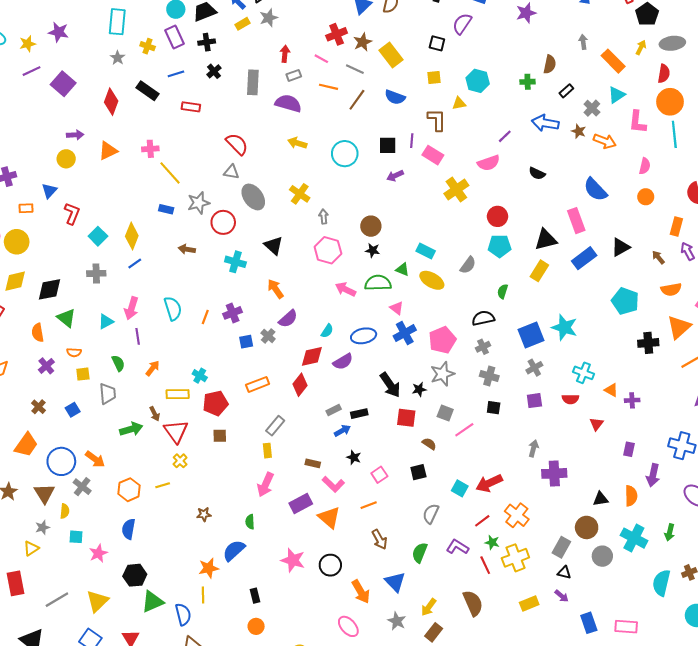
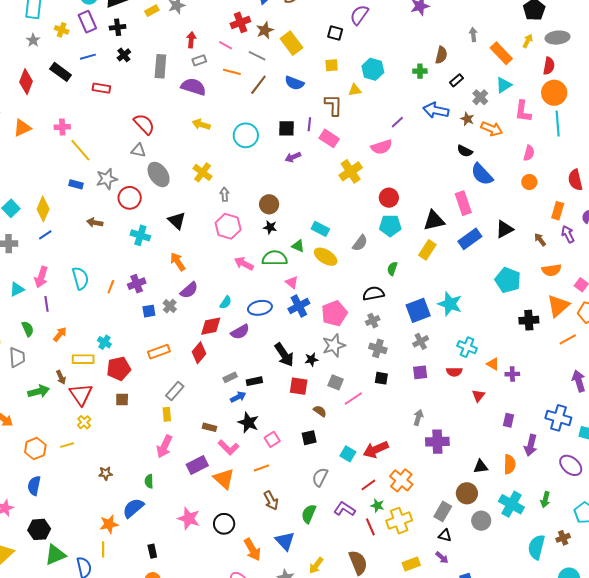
black semicircle: (537, 173) -> (465, 151), moved
black star: (354, 457) -> (248, 423), size x1.5

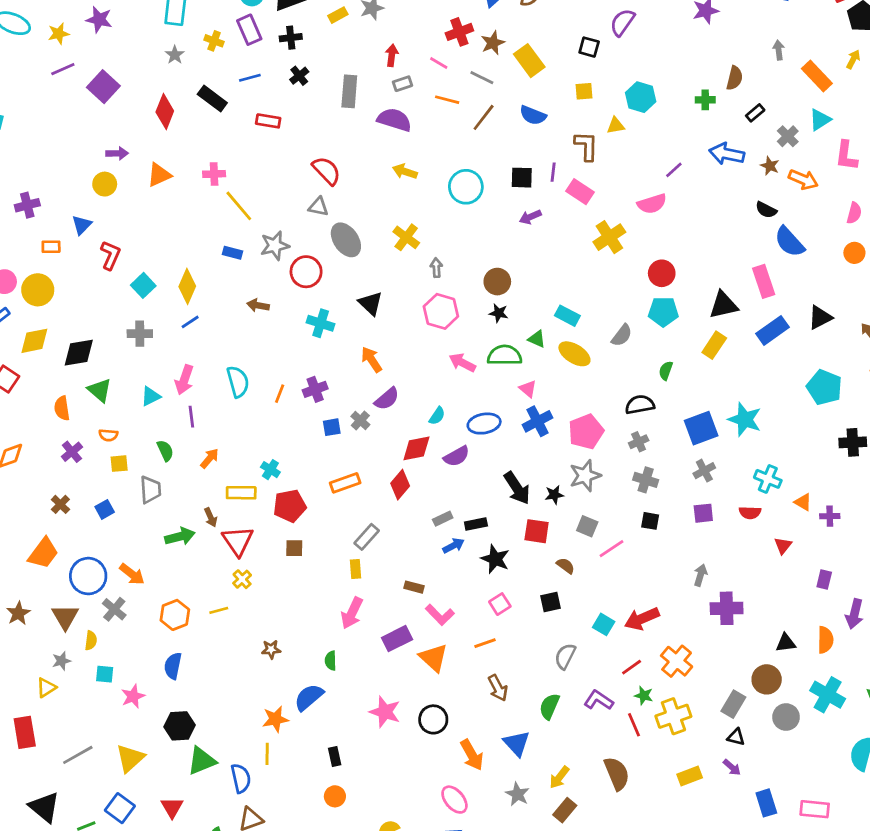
black star: (248, 423) -> (495, 559), moved

